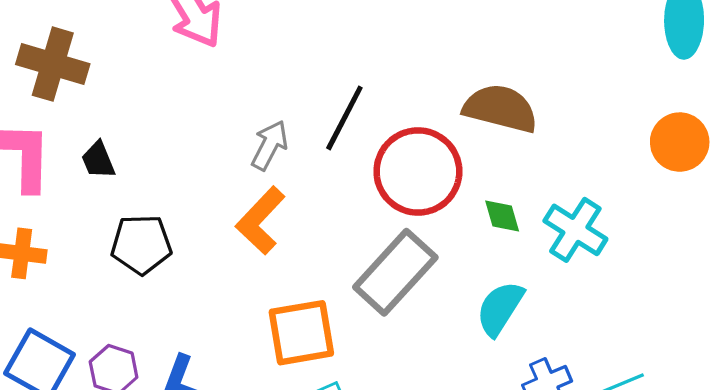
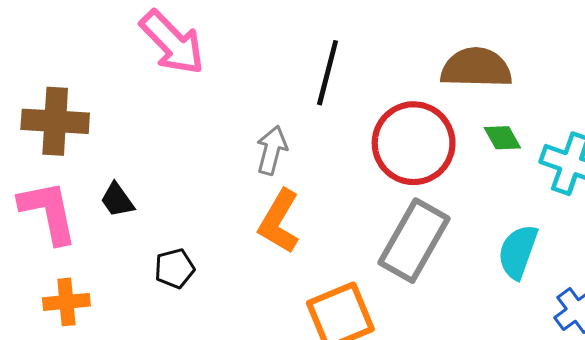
black line: (344, 118) -> (328, 73), moved
green diamond: (502, 216) -> (502, 138), moved
black pentagon: (141, 244) -> (175, 268), size x0.7

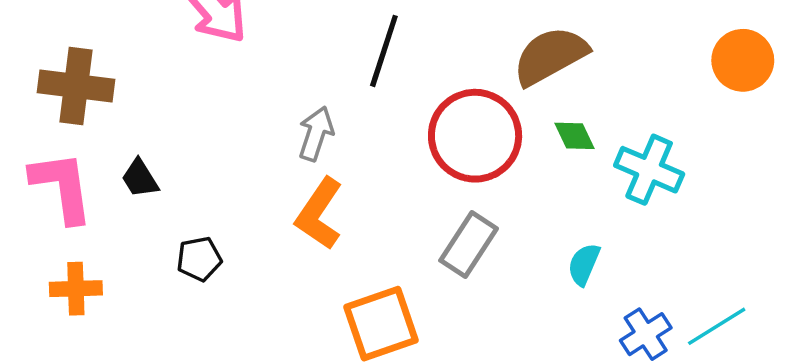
brown semicircle: (476, 68) -> (550, 56), turned -34
gray rectangle: (414, 241) -> (469, 245), size x0.7
cyan semicircle: (518, 252) -> (584, 264), size x0.7

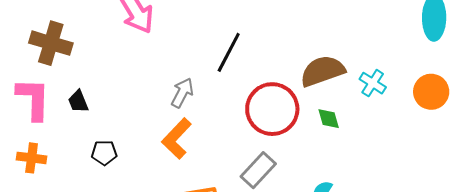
cyan cross: (649, 170) -> (373, 83), moved, size x0.7

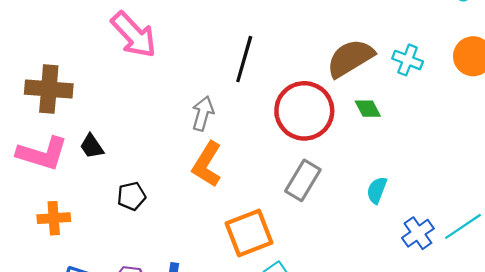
pink L-shape: (33, 99) -> (42, 154), turned 117

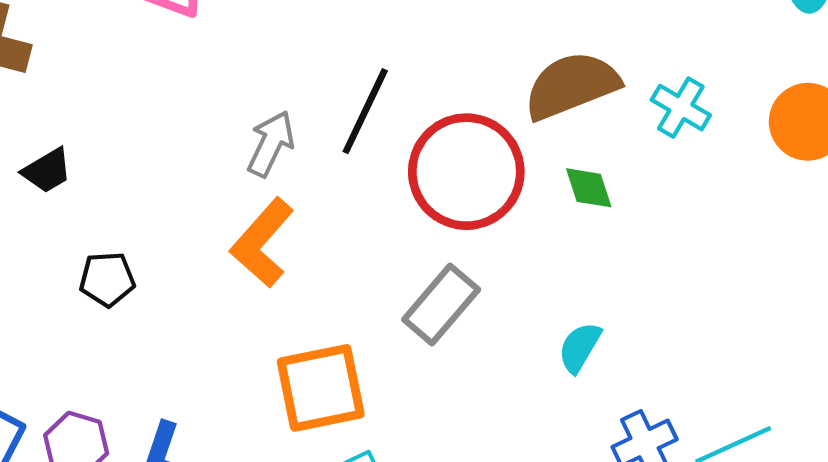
black line: (244, 59) -> (365, 111), moved
black trapezoid: (92, 146) -> (47, 171), turned -96

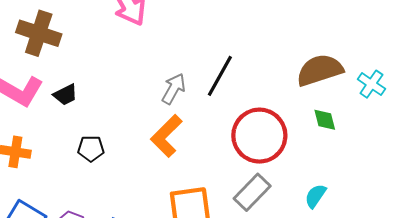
red circle: (466, 172) -> (259, 136), moved
gray rectangle: (441, 305) -> (252, 192), moved

